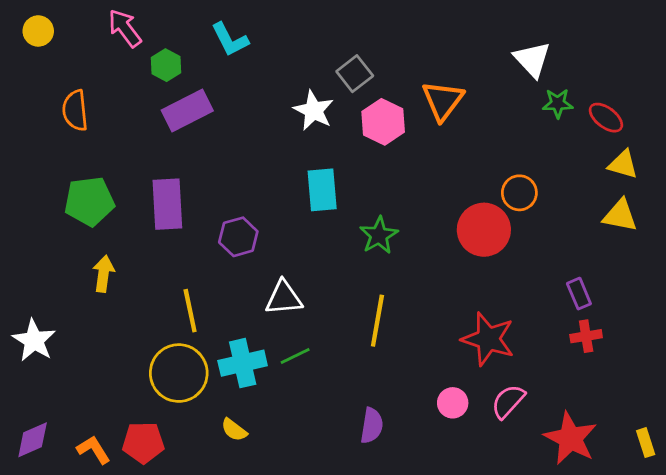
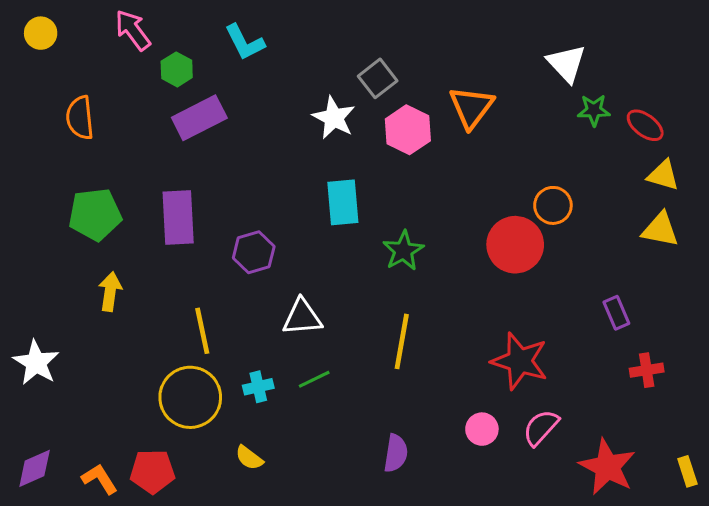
red cross: (586, 336) -> (647, 370), moved
cyan cross: (243, 363) -> (258, 387), size x0.6

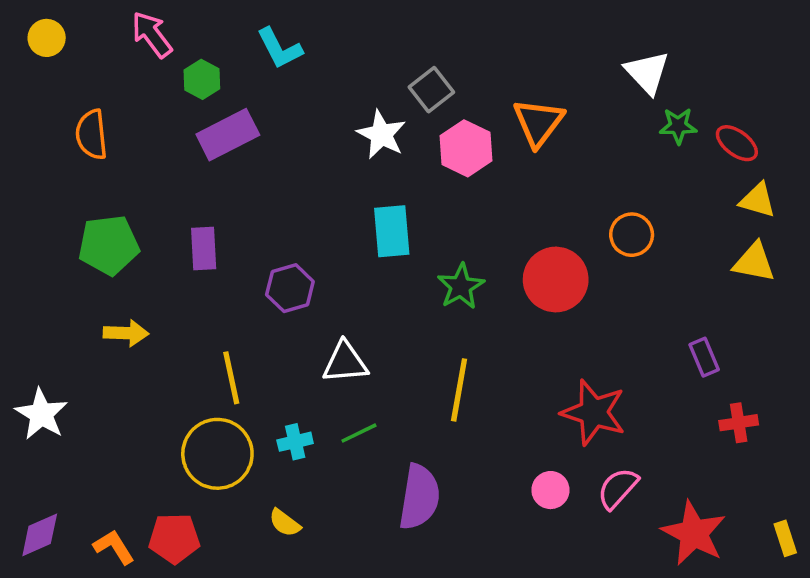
purple rectangle: (178, 217) -> (204, 248), size x0.7
red circle: (515, 245) -> (556, 280), moved
yellow arrow: (110, 292) -> (126, 333), turned 84
purple semicircle: (396, 453) -> (419, 497), moved, size x1.5

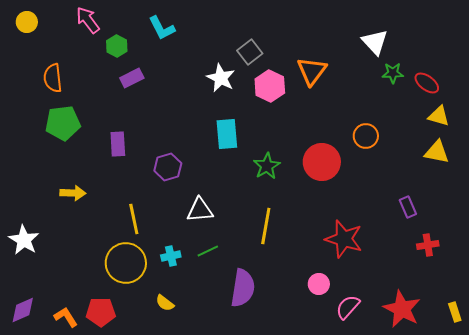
purple rectangle: (228, 135) -> (132, 78), size x0.7
green pentagon: (109, 245) -> (63, 123), moved
pink semicircle: (618, 488) -> (348, 307), moved

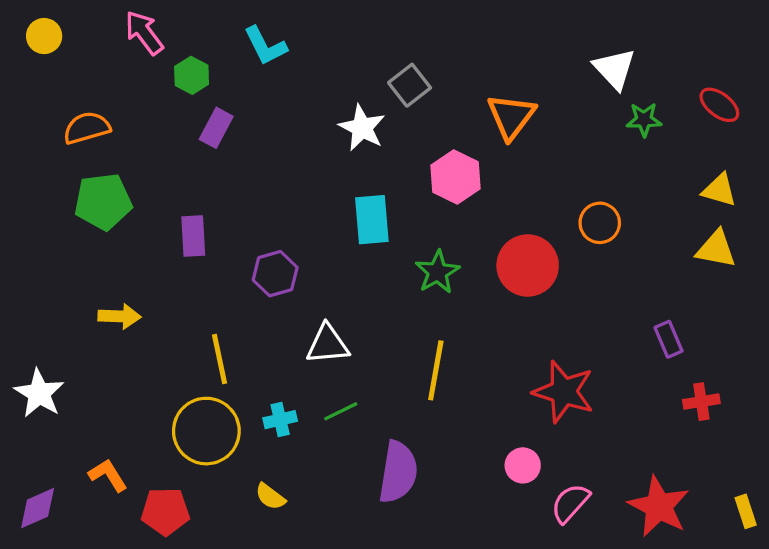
orange semicircle: (53, 78) -> (87, 128), turned 80
purple rectangle: (132, 78) -> (216, 128), turned -35
red ellipse: (427, 83) -> (719, 105), moved
pink hexagon: (270, 86) -> (455, 177), moved
orange L-shape: (66, 317) -> (108, 475), moved

